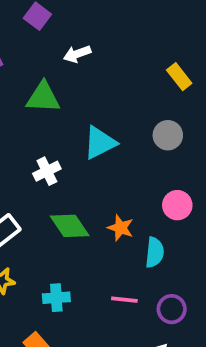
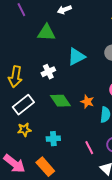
pink line: (124, 300) -> (89, 148), moved, turned 56

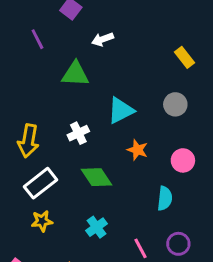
orange star: (87, 102) -> (137, 150), moved
cyan cross: (53, 139) -> (97, 227), moved, turned -32

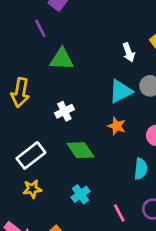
purple line: (37, 39) -> (40, 28), moved
white arrow: (103, 39) -> (129, 52), moved, turned -90
cyan triangle: (121, 110) -> (121, 91), moved
yellow arrow: (28, 141) -> (20, 93), moved

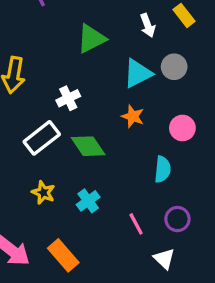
green triangle: (62, 59) -> (91, 39), moved, turned -30
white rectangle: (31, 155) -> (42, 138), moved
yellow star: (32, 189) -> (43, 193), moved, turned 30

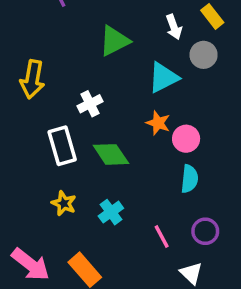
gray circle: (174, 67) -> (204, 55), moved
pink circle: (182, 128) -> (186, 139), moved
white rectangle: (42, 138) -> (62, 146), turned -68

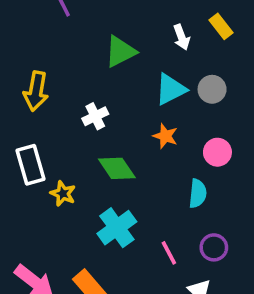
gray circle: (204, 55) -> (212, 89), moved
pink circle: (186, 139) -> (217, 152), moved
white rectangle: (62, 146) -> (31, 165), moved
yellow star: (64, 203) -> (63, 194), moved
cyan cross: (111, 212) -> (117, 228), size x1.5

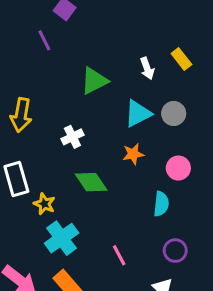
orange star: (165, 136) -> (133, 154), turned -30
cyan cross: (117, 228) -> (62, 238), moved
pink line: (169, 253) -> (119, 255), moved

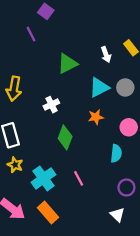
green diamond: (91, 182) -> (65, 137), turned 55
yellow star: (44, 204) -> (15, 165), moved
pink line: (119, 255) -> (79, 178), moved

